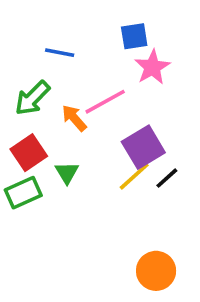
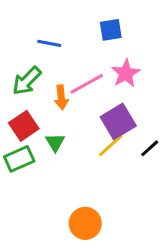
pink star: (152, 67) -> (126, 73), moved
orange arrow: (74, 118) -> (61, 97), turned -145
black line: (167, 178) -> (150, 148), moved
orange circle: (156, 271) -> (85, 223), moved

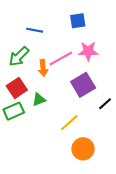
pink star: (126, 73) -> (88, 51), turned 30
green triangle: (55, 142) -> (39, 100), turned 40
yellow line: (111, 145) -> (69, 123), moved
orange circle: (85, 223) -> (83, 149), moved

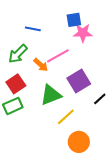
pink star: (88, 51) -> (83, 33), moved
orange arrow: (43, 68) -> (41, 65), turned -42
green triangle: (39, 100) -> (51, 95), moved, size x1.6

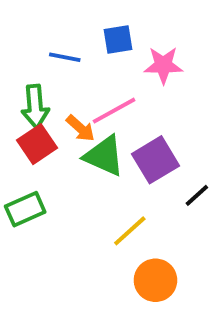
blue square: (74, 20) -> (118, 39), moved
green arrow: (18, 54) -> (35, 107), turned -50
red square: (16, 84) -> (37, 144), moved
green triangle: (51, 95) -> (104, 156), moved, turned 45

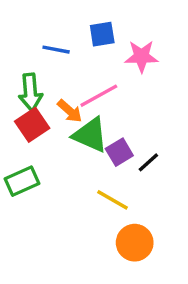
purple square: (155, 160) -> (119, 152), moved, size x0.7
black line: (197, 195) -> (148, 162), moved
yellow line: (130, 231) -> (112, 200), turned 72

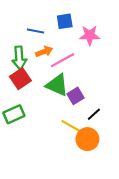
orange arrow: (70, 111) -> (44, 52), moved, turned -63
black line: (148, 162) -> (94, 114), moved
orange circle: (135, 243) -> (87, 139), moved

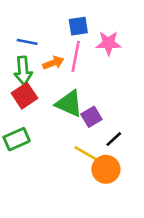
blue line: (36, 31) -> (27, 42), moved
pink line: (63, 60) -> (76, 56), moved, turned -50

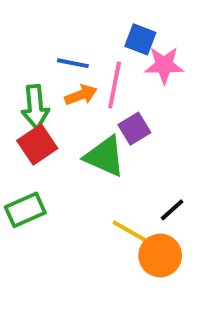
blue square: (78, 26) -> (140, 39), moved, turned 30
blue line: (27, 42) -> (73, 63), moved
purple square: (91, 117) -> (134, 129), moved

